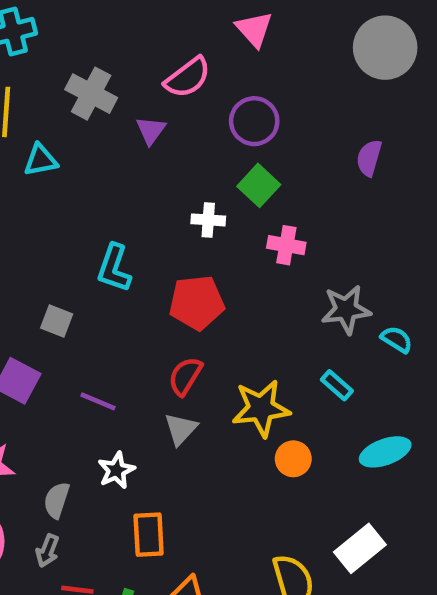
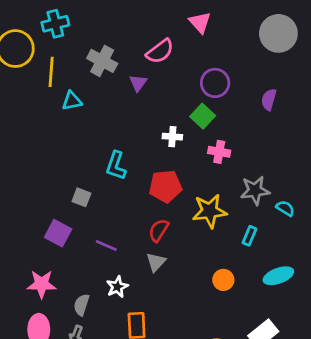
purple circle: (254, 121) -> (215, 83), moved
cyan rectangle: (337, 385) -> (249, 236), turned 72
yellow star: (261, 408) -> (210, 211), moved

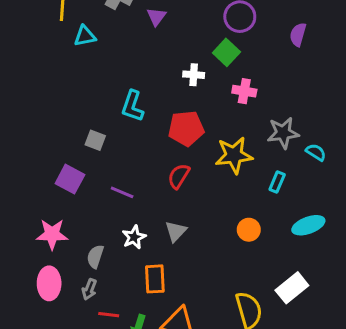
gray triangle: (156, 262) -> (176, 231), moved

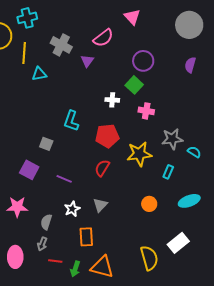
purple semicircle: (298, 34) -> (190, 65), moved
pink ellipse: (49, 283) -> (15, 257), moved

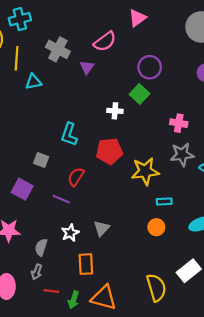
pink triangle: (132, 17) -> (137, 18), turned 36
pink cross: (146, 111) -> (179, 123), moved
red semicircle: (102, 168) -> (76, 177), moved
cyan rectangle: (168, 172) -> (164, 201), moved, turned 64

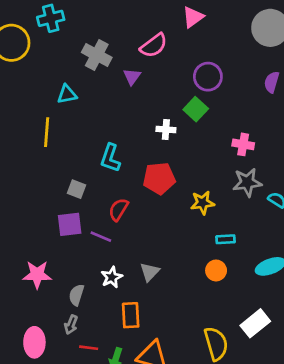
yellow line: (17, 58) -> (47, 132), moved
yellow star: (145, 171) -> (202, 203), size x0.7
purple square: (22, 189) -> (70, 224), moved, turned -35

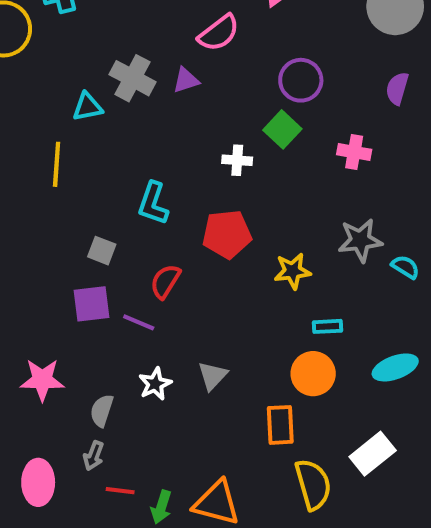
gray cross: (97, 55) -> (133, 78), moved
purple triangle: (132, 77) -> (186, 80), turned 36
pink cross: (243, 144) -> (354, 152), moved
orange circle: (216, 270) -> (313, 374), size x1.4
orange rectangle: (131, 315) -> (280, 425), moved

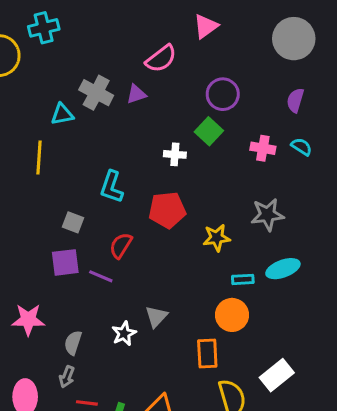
cyan semicircle: (405, 267) -> (301, 147), moved
cyan ellipse: (395, 367) -> (283, 269), moved
white star: (155, 384) -> (124, 333), moved

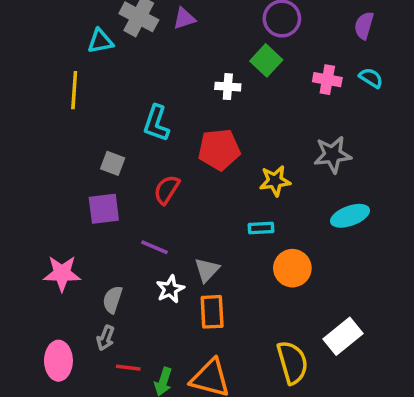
purple line: (101, 276) -> (154, 247), moved
cyan rectangle: (243, 279) -> (261, 228), moved
orange rectangle: (207, 354) -> (212, 312), moved

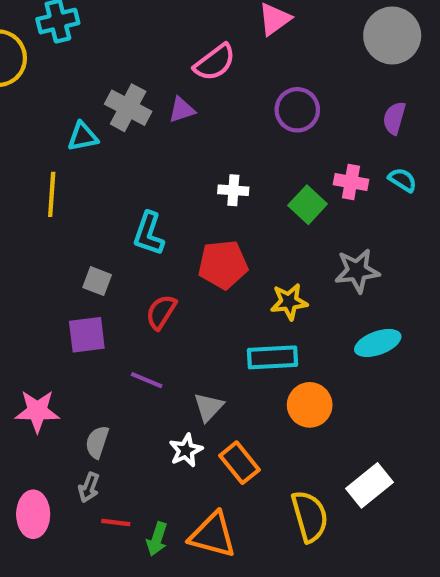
green square: (266, 60) -> (308, 205), moved
cyan rectangle: (261, 228) -> (273, 357), size x1.6
white star: (170, 289) -> (186, 450), moved
orange rectangle: (212, 312) -> (240, 463), moved, turned -36

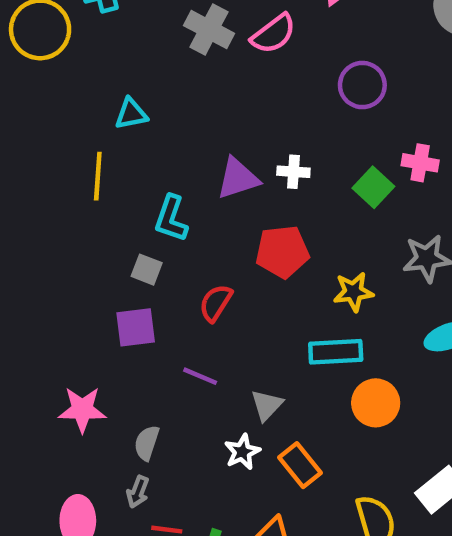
gray cross: (128, 108) -> (209, 29), moved
purple triangle: (182, 110) -> (238, 178), moved, size x1.5
cyan L-shape: (149, 234) -> (171, 218), moved

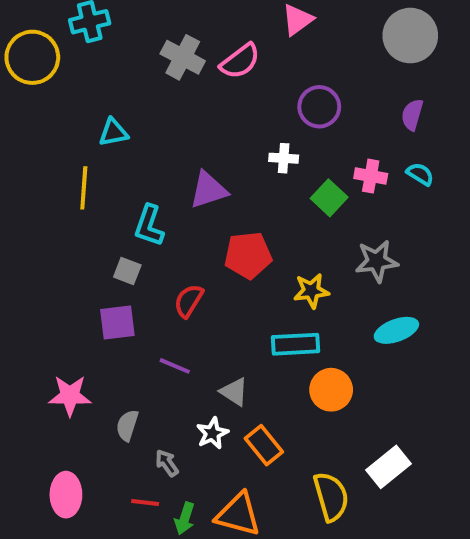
white cross: (293, 172) -> (284, 158), moved
gray triangle: (267, 405) -> (234, 392), turned -40
gray arrow: (138, 492) -> (167, 463), moved, turned 124

